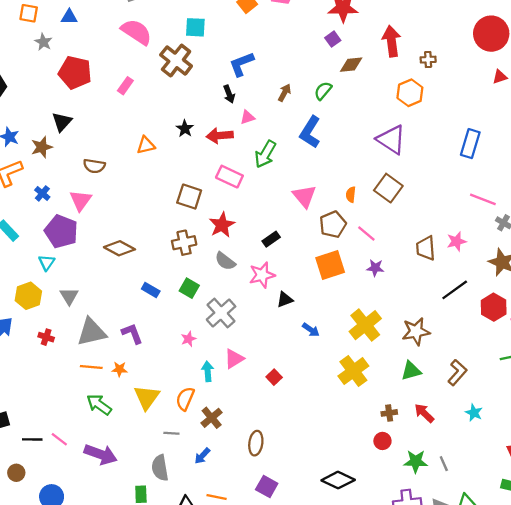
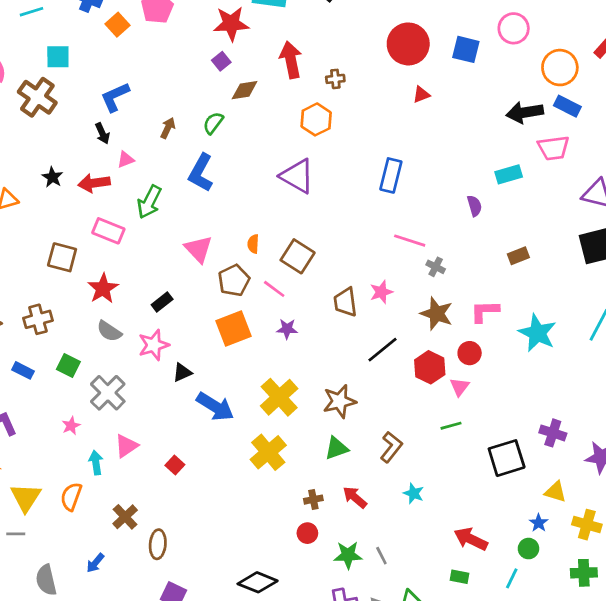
brown square: (388, 188) -> (298, 256), moved
brown cross: (184, 243) -> (38, 319), moved
blue arrow: (311, 330) -> (215, 407), size x1.8
brown cross: (212, 418) -> (125, 517), moved
gray line: (171, 433) -> (16, 534), moved

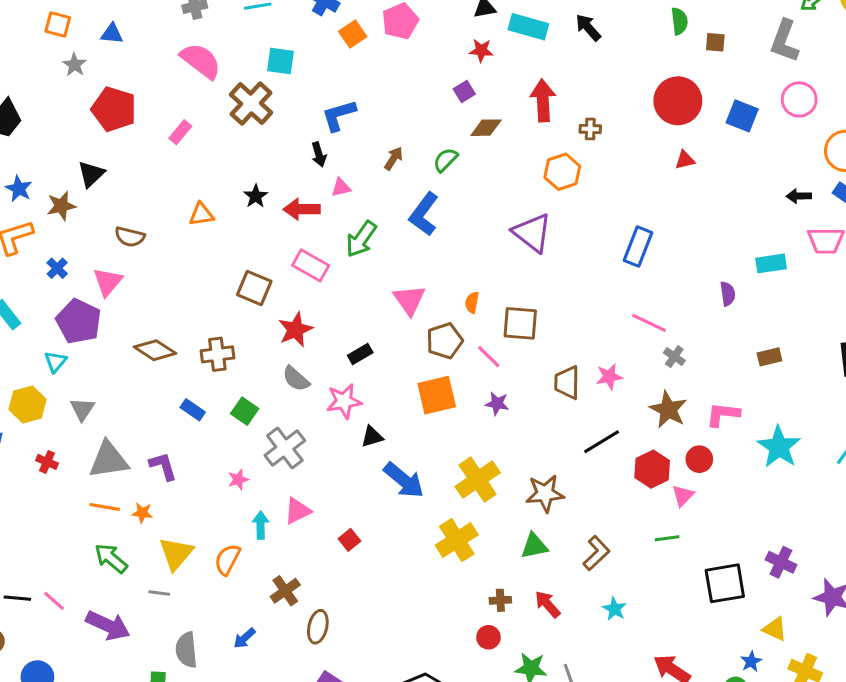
red star: (231, 24) -> (481, 50), size x0.6
black arrow: (525, 112) -> (799, 196), size x0.6
brown square: (298, 256) -> (520, 323), turned -36

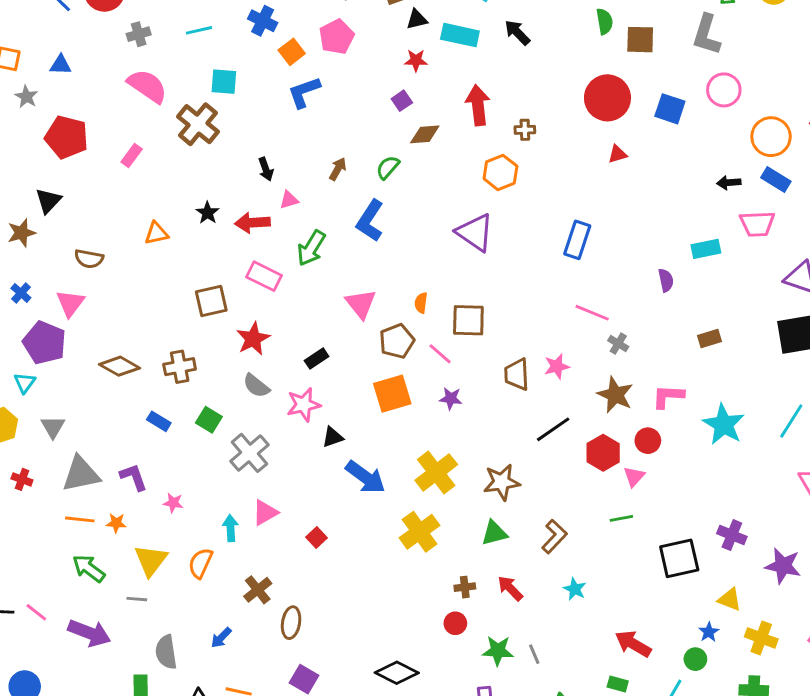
brown square: (715, 42) -> (640, 40), size x1.5
blue L-shape: (339, 115) -> (304, 92), moved
brown square: (254, 288) -> (211, 301), turned -32
pink star: (238, 479) -> (173, 503), moved, turned 30

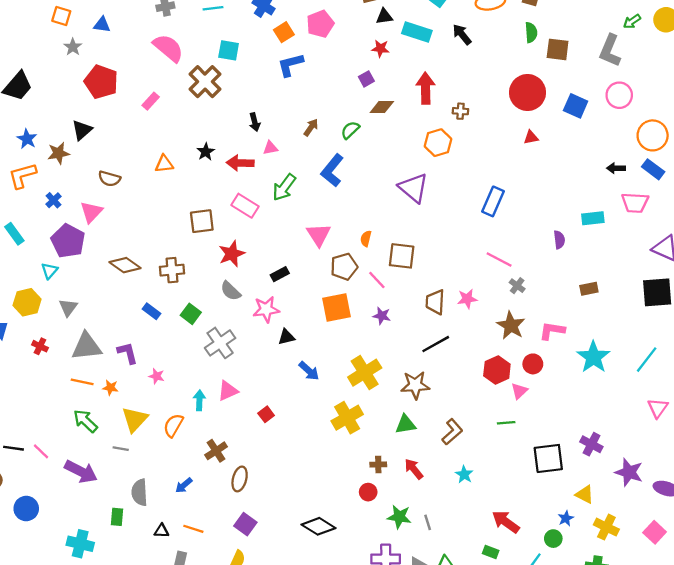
black line: (553, 429) -> (436, 344), moved
blue arrow: (365, 477) -> (309, 371), size x0.7

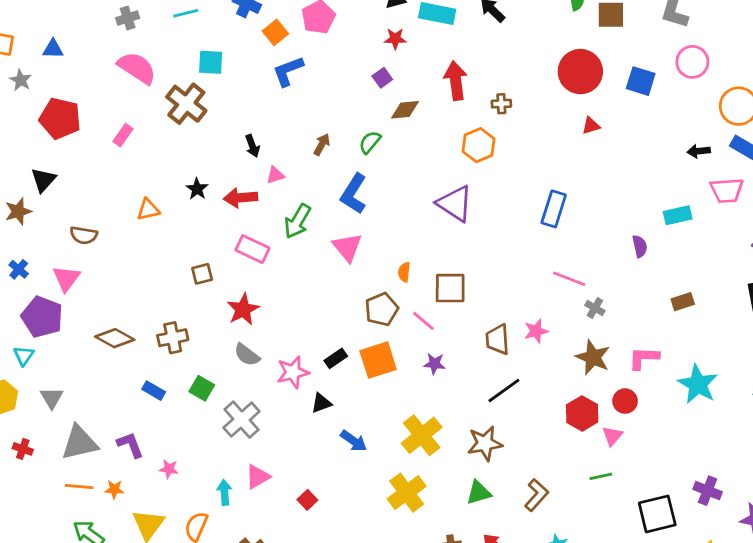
brown square: (202, 221) -> (202, 274), size x0.7
pink triangle: (319, 235) -> (347, 247), moved
black rectangle: (280, 274) -> (336, 358), moved

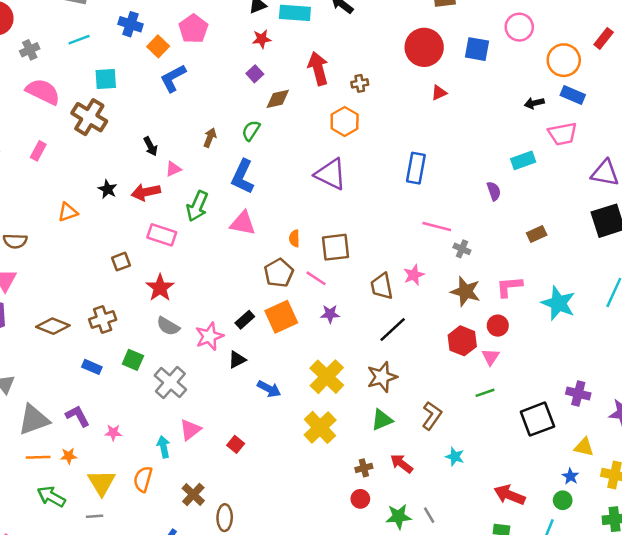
pink triangle: (347, 247) -> (243, 223), turned -32

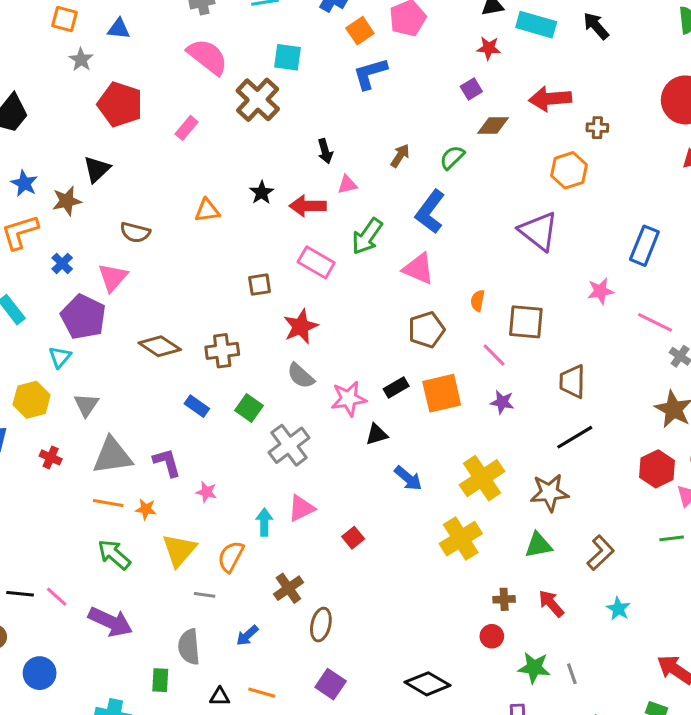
red arrow: (318, 69) -> (550, 99), turned -92
brown pentagon: (279, 273) -> (426, 330), moved
pink star: (414, 275) -> (600, 291), moved
gray line: (95, 516) -> (205, 595), moved

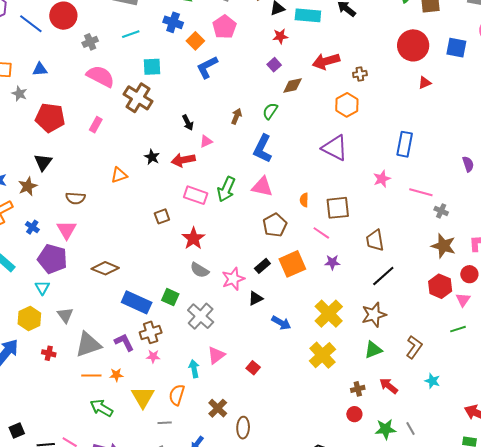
green arrow: (367, 236) -> (226, 189), moved
brown cross: (222, 351) -> (151, 332), moved
blue rectangle: (197, 406) -> (137, 302), size x1.8

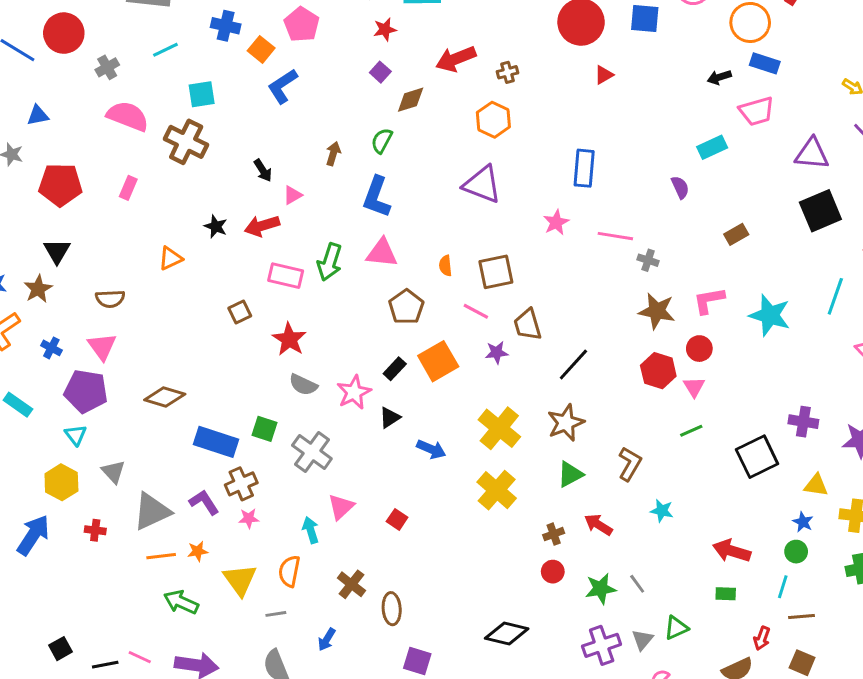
brown trapezoid: (375, 240) -> (528, 325), moved

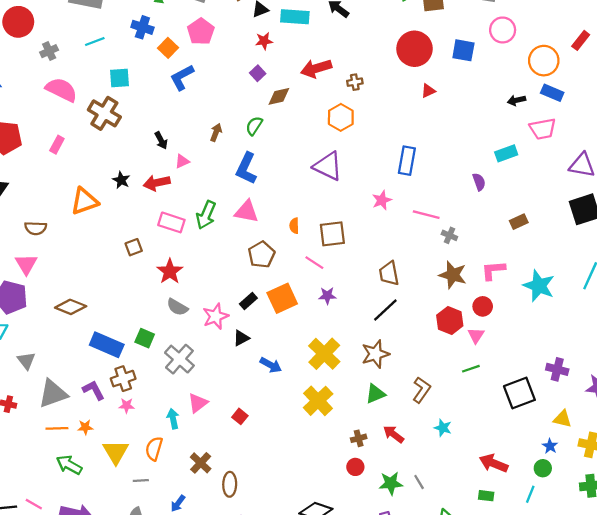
orange triangle: (170, 258) -> (84, 201), size x1.5
brown trapezoid: (528, 325) -> (389, 273), moved

